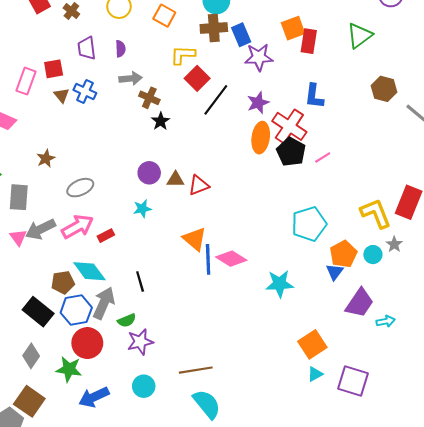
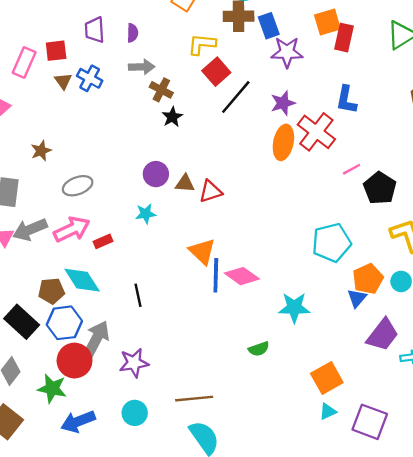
black pentagon: (291, 152) -> (380, 188), moved
gray arrow: (104, 303) -> (97, 338), moved
green semicircle: (127, 320) -> (259, 349), moved

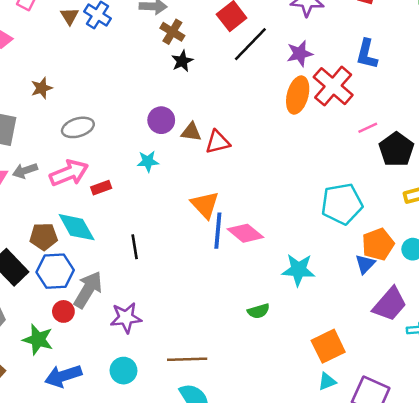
gray arrow: (30, 230) -> (25, 171), size x0.7
red circle: (75, 361) -> (63, 311), size x0.6

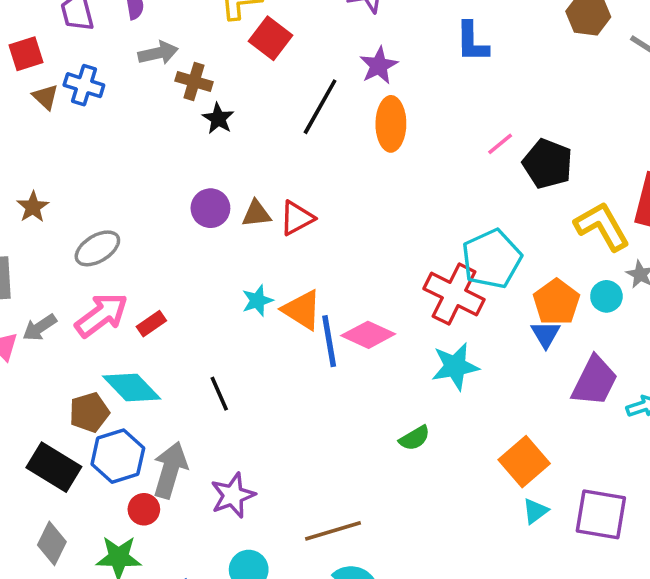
black line: (250, 44) -> (320, 107), moved
red cross: (333, 86) -> (454, 294), moved
cyan star: (148, 161) -> (257, 301), moved

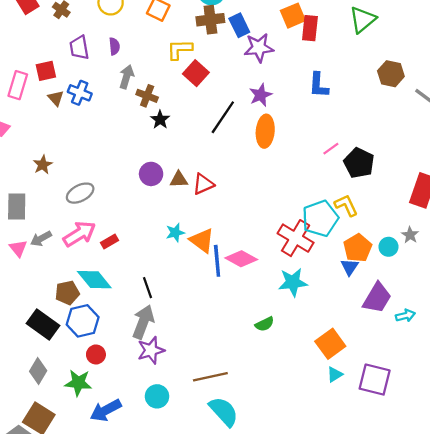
gray arrow: (158, 53) -> (127, 77), turned -65
yellow L-shape: (602, 226) -> (346, 205), moved, size x0.7
gray arrow: (170, 470) -> (143, 322), moved

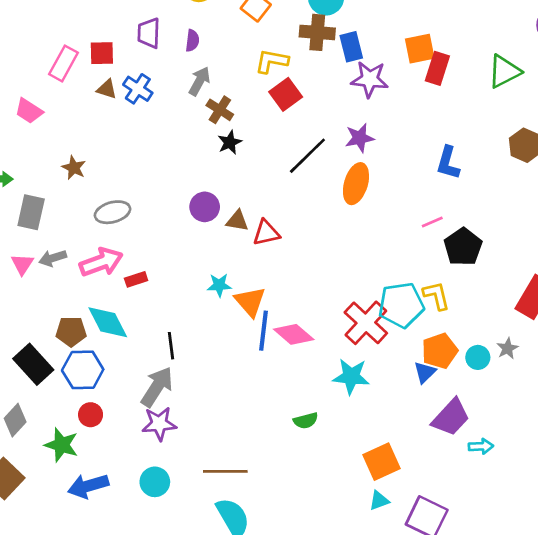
blue L-shape: (319, 85) -> (448, 163), moved
brown triangle: (56, 98) -> (107, 89), turned -42
brown star: (43, 165) -> (74, 168), turned -30

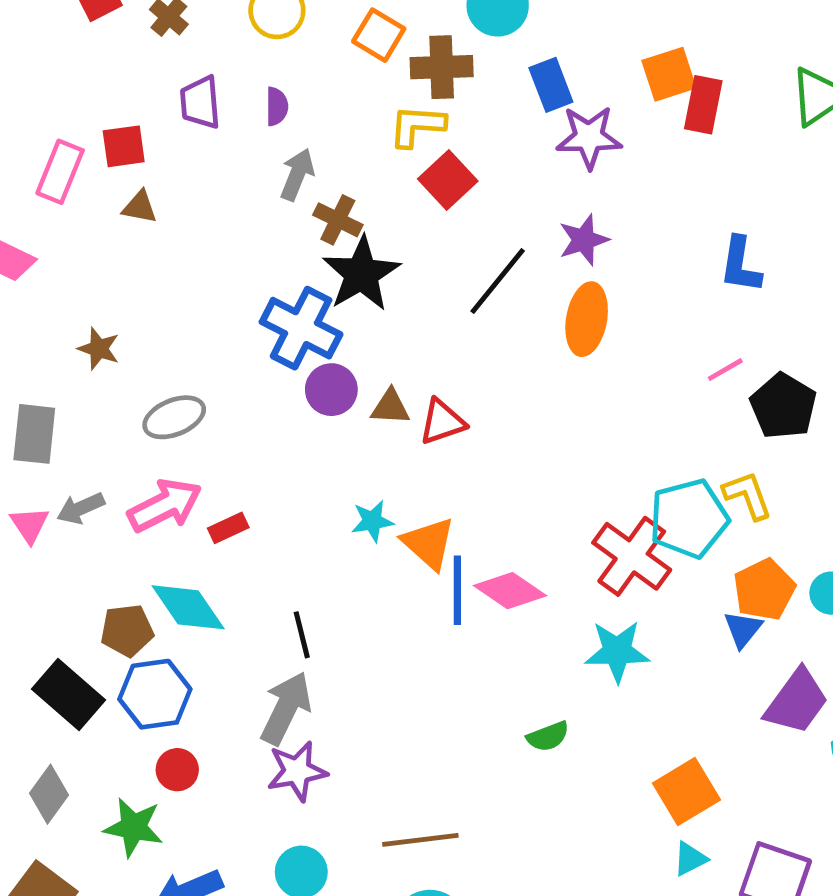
brown cross: (317, 32) -> (442, 67), moved
blue cross: (138, 89) -> (301, 328), moved, size x1.5
black star: (230, 142) -> (361, 274), size x1.8

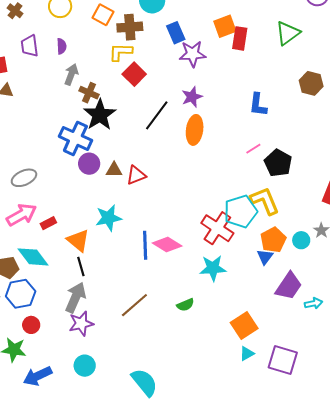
yellow L-shape: (747, 495) -> (265, 201), size x1.4
cyan star: (372, 521) -> (108, 218), size x1.5
orange triangle: (429, 543) -> (78, 240), moved
brown line: (420, 840) -> (134, 305), moved, turned -32

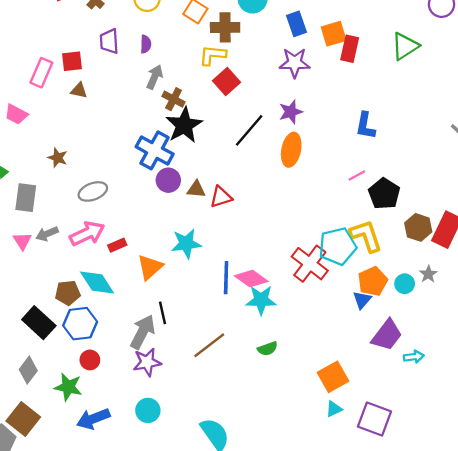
blue rectangle: (176, 33) -> (297, 24), moved
brown hexagon: (311, 83) -> (418, 227), moved
orange triangle: (78, 240) -> (150, 267), turned 35
black line: (81, 267) -> (162, 313), moved
cyan star: (213, 268) -> (261, 300), moved

